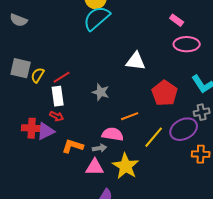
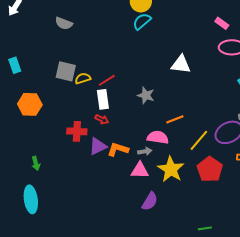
cyan semicircle: (97, 18) -> (142, 21), size x0.7
yellow semicircle: (38, 75) -> (83, 78), turned 42
red pentagon: (165, 93) -> (210, 169), moved
purple triangle: (46, 131) -> (98, 146), moved

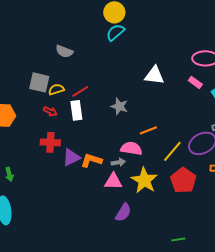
gray semicircle: (64, 23) -> (64, 51), moved
pink rectangle: (222, 23) -> (195, 82), moved
red arrow: (102, 119) -> (50, 111), moved

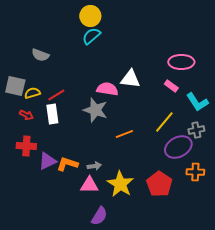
gray star: (119, 106) -> (95, 110), size x1.4
pink semicircle: (131, 148) -> (107, 89), moved
yellow line: (172, 151) -> (164, 122), moved

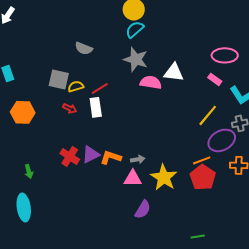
gray star: (95, 110) -> (136, 59), moved
orange line: (124, 134) -> (202, 160), moved
red cross: (26, 146) -> (70, 156), moved, turned 30

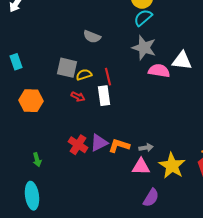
red line: (100, 88) -> (108, 77), turned -72

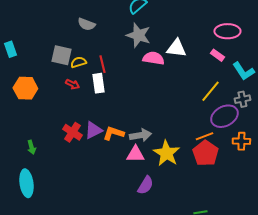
gray arrow: (146, 148) -> (140, 135), size x1.5

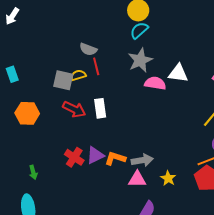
gray star: (138, 35) -> (140, 60), turned 30
yellow semicircle: (78, 62) -> (78, 75), moved
red line: (102, 64) -> (96, 66), moved
red arrow: (72, 84) -> (74, 109), size x1.6
yellow star: (166, 153) -> (168, 178), size x0.6

